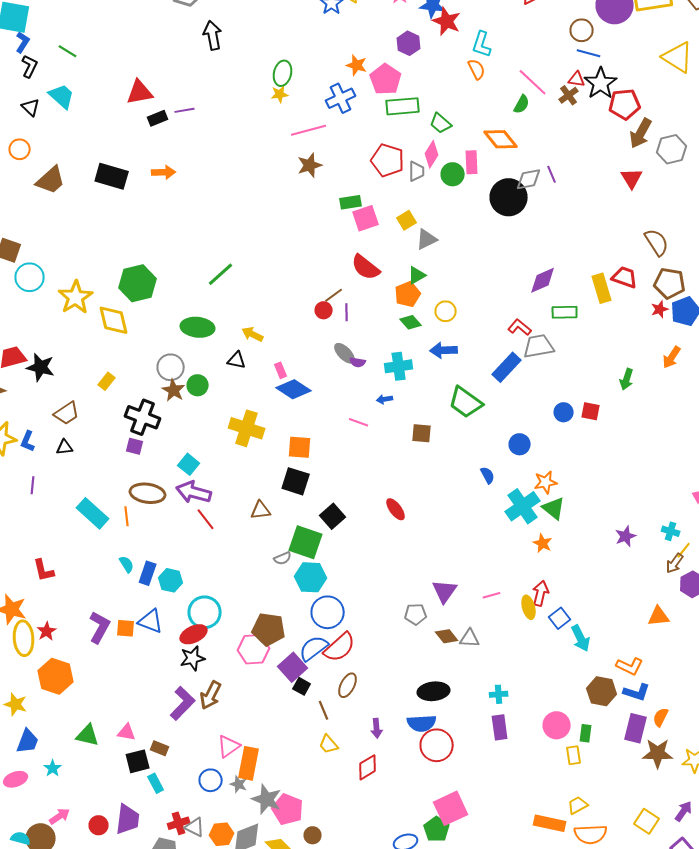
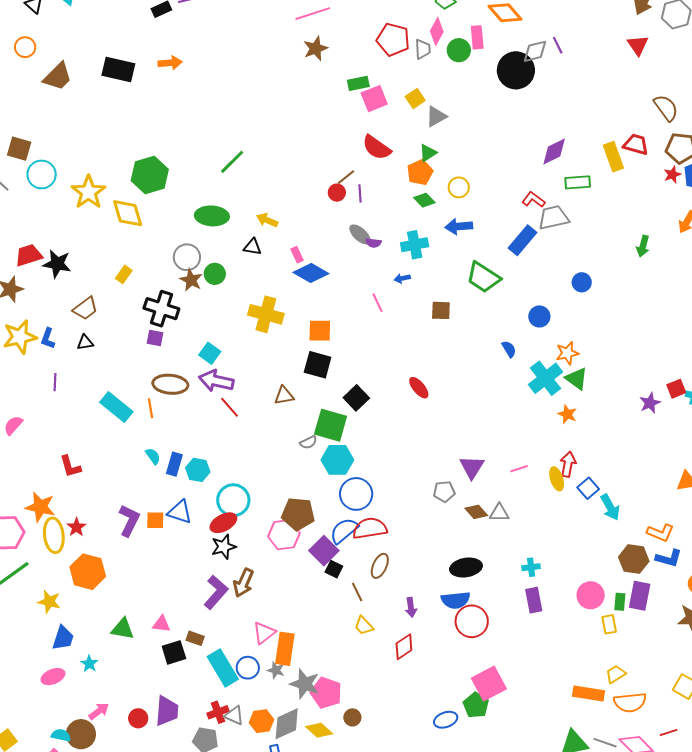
red square: (591, 411) -> (676, 389), moved, turned -30
pink line: (359, 422) -> (377, 303), turned 48
red semicircle: (340, 647) -> (370, 528), turned -144
purple rectangle: (636, 728) -> (640, 596), moved
cyan rectangle: (156, 783) -> (223, 668), moved, size x1.8

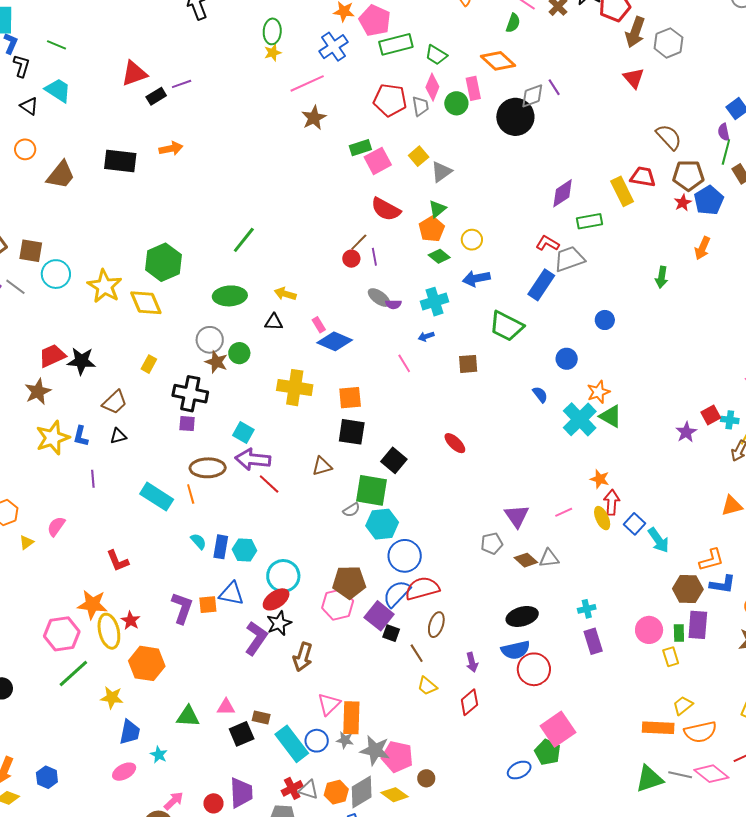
orange star: (567, 414) -> (600, 479), moved
orange L-shape: (660, 533) -> (711, 560), turned -32
purple L-shape: (216, 592) -> (256, 638), moved

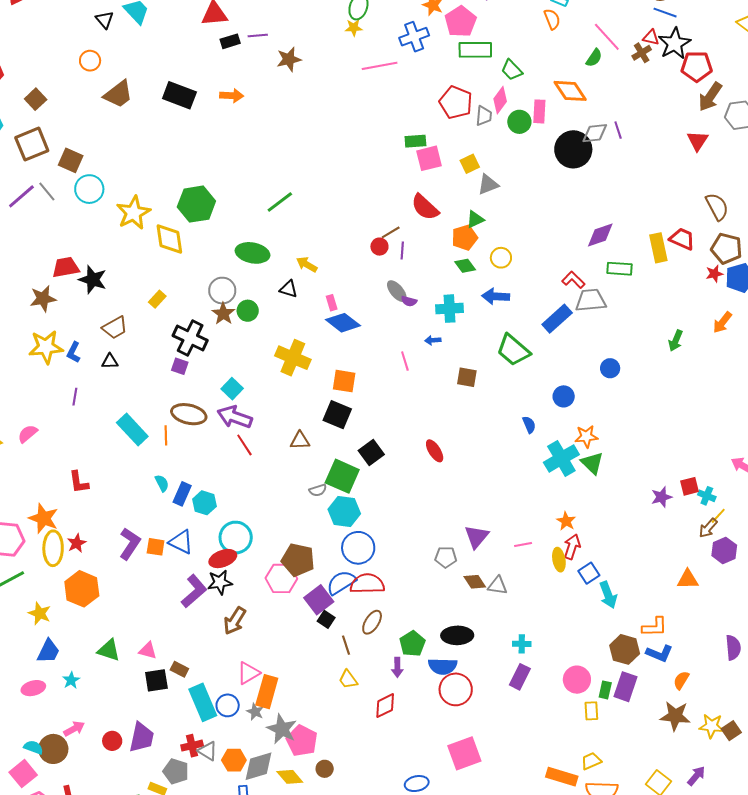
brown star: (314, 118) -> (289, 59), moved
purple rectangle: (593, 641) -> (520, 677), turned 30
green pentagon: (548, 752) -> (412, 644), moved

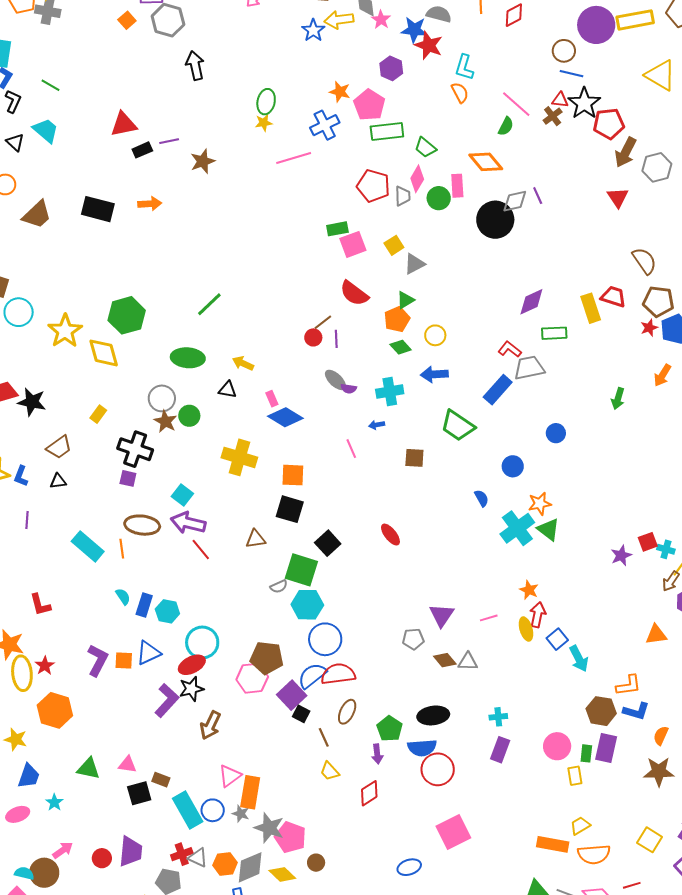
blue triangle: (181, 542) -> (148, 653), turned -44

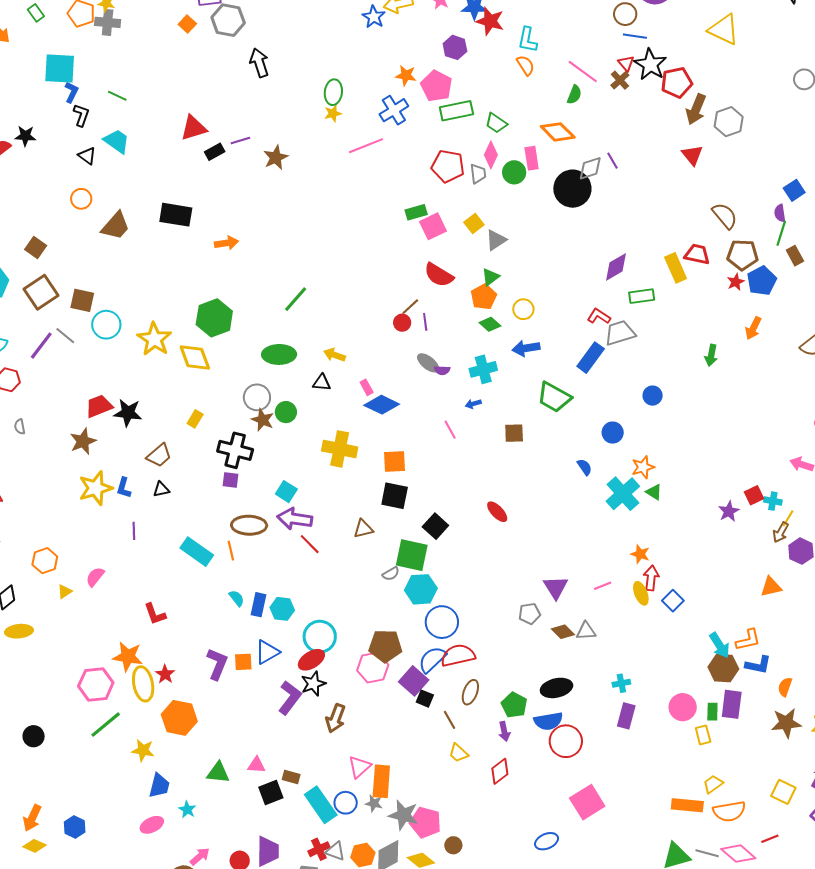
red triangle: (560, 100) -> (626, 63), turned 48
orange arrow: (150, 204) -> (226, 243), moved
green triangle: (548, 529) -> (654, 492), size x0.7
cyan arrow: (579, 659) -> (720, 645), moved

